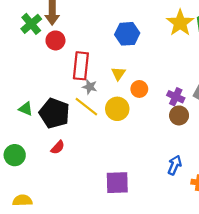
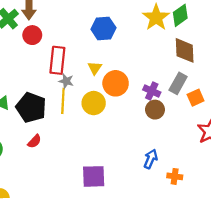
orange circle: (139, 89) -> (116, 83), size x1.5
yellow line: (86, 107) -> (63, 101), turned 55

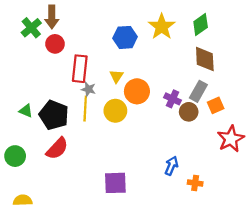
yellow star: (156, 18) -> (162, 27), moved
brown circle: (155, 110) -> (189, 112), moved
red semicircle: (34, 141) -> (57, 148), size x1.6

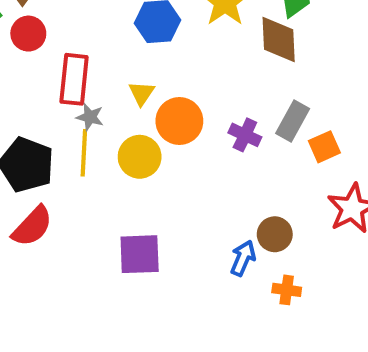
brown diamond: (205, 59) -> (279, 40), moved
brown circle: (189, 112) -> (275, 234), moved
purple square: (115, 183) -> (140, 254), moved

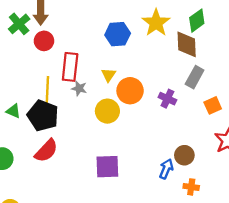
gray rectangle: (293, 121) -> (195, 77), moved
yellow line: (84, 153) -> (47, 90), moved

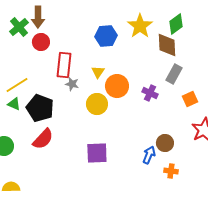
yellow line: (47, 90) -> (17, 85), moved, turned 55

